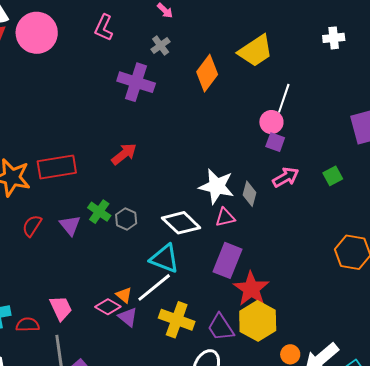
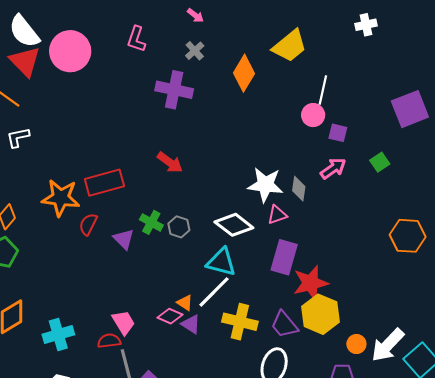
purple square: (275, 142) -> (338, 133), moved
red arrow: (124, 154) -> (170, 162), turned 80
red semicircle: (32, 226) -> (88, 224), moved
red star: (251, 289) -> (311, 283), turned 30
red semicircle: (28, 325) -> (109, 341), moved

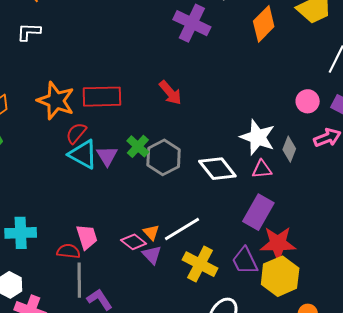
pink circle: (313, 115) -> (308, 101), moved
gray hexagon: (179, 227) -> (164, 157), size x1.6
cyan triangle: (221, 262) -> (83, 154), moved
purple trapezoid: (284, 325) -> (245, 261), moved

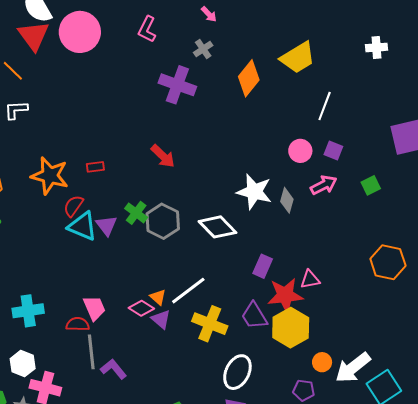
red rectangle: (102, 97) -> (95, 167), size x0.5
pink triangle: (262, 169) -> (310, 279), moved
purple rectangle: (258, 212) -> (263, 266), size x0.7

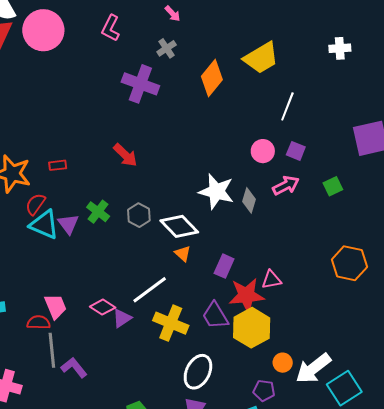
gray hexagon: (163, 221) -> (139, 215), moved, size x0.7
orange triangle: (158, 297) -> (183, 254), moved
purple triangle: (161, 319) -> (122, 318), turned 45

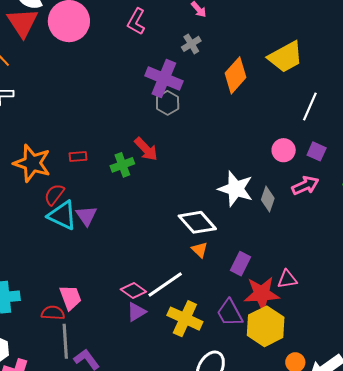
green cross: (98, 212) -> (122, 165), moved, turned 30
gray hexagon: (139, 215) -> (168, 103), moved
pink diamond: (103, 307) -> (133, 290), moved

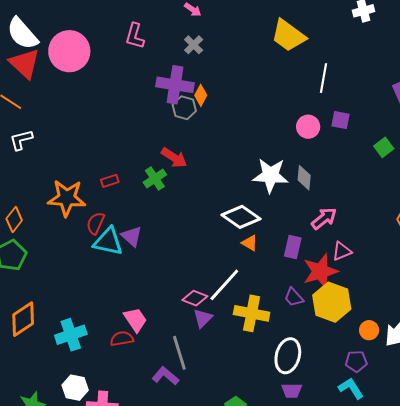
yellow trapezoid: (286, 57) -> (288, 36), turned 78
orange diamond: (236, 75) -> (201, 95), moved, size x0.6
pink arrow: (305, 185) -> (324, 218), moved
purple trapezoid: (230, 313) -> (294, 297), size x0.7
gray line: (65, 341) -> (179, 353), moved

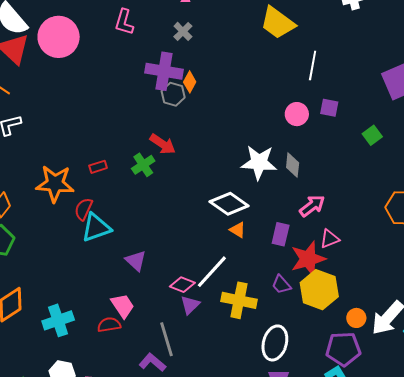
purple triangle: (132, 236) -> (136, 261), moved
cyan triangle: (108, 242) -> (96, 228), turned -32
purple pentagon: (356, 361) -> (343, 349), size x1.6

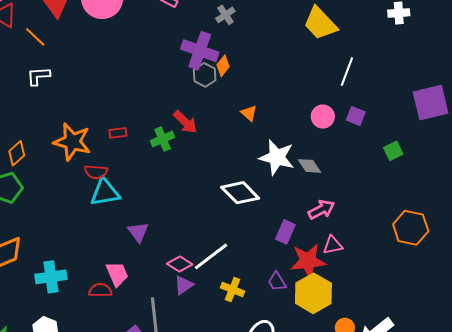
gray diamond: (293, 165) -> (309, 166), turned -50
red semicircle: (84, 209) -> (96, 172), turned -120
orange triangle: (238, 230) -> (249, 113), moved
yellow cross: (239, 300) -> (233, 289), size x0.7

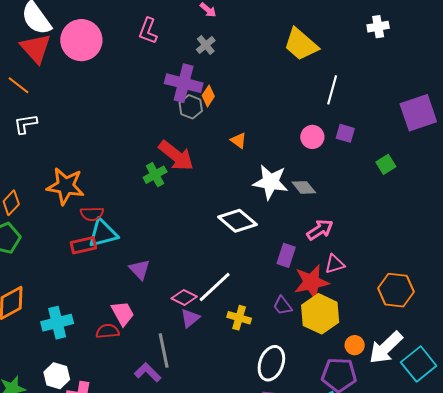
red arrow: (185, 122) -> (176, 156), size x1.4
red rectangle: (118, 133) -> (83, 245), moved, size x1.4
orange hexagon: (411, 228) -> (396, 290), moved

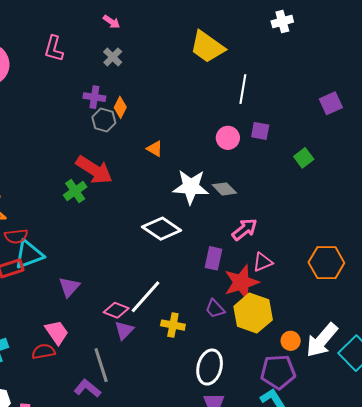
purple cross: (184, 83) -> (94, 97), size x0.6
purple square: (418, 113) -> (331, 103), size x0.6
purple triangle: (140, 270) -> (69, 287), turned 30
orange hexagon: (396, 290) -> (326, 263), moved

